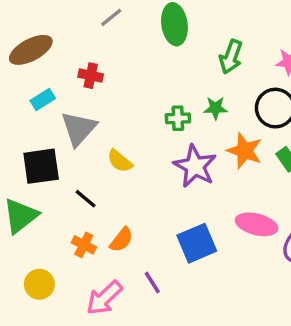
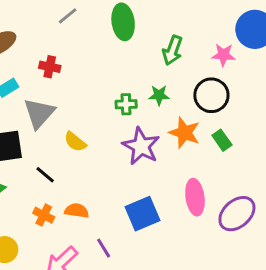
pink ellipse: (257, 224) -> (195, 197), turned 68
orange semicircle: (121, 240) -> (77, 211), turned -120

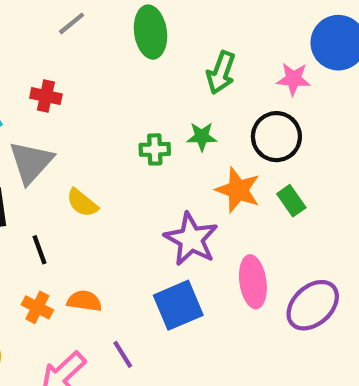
purple star: (141, 146) -> (191, 239), moved
black line: (45, 175) -> (40, 250), turned 30

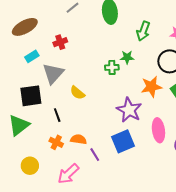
red cross: (46, 96) -> (60, 42), turned -32
green star: (202, 137) -> (127, 57), moved
orange star: (238, 190) -> (151, 87), turned -30
purple line: (123, 354) -> (95, 155), moved

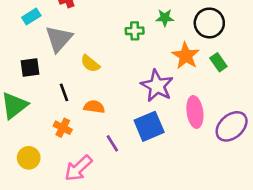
green star: (127, 57) -> (165, 18), moved
orange star: (151, 87) -> (186, 56), turned -30
black square: (31, 96) -> (30, 67), size x0.7
orange semicircle: (78, 139) -> (94, 107), moved

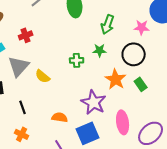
yellow semicircle: (90, 64) -> (43, 76), moved
orange semicircle: (94, 107) -> (60, 117), moved

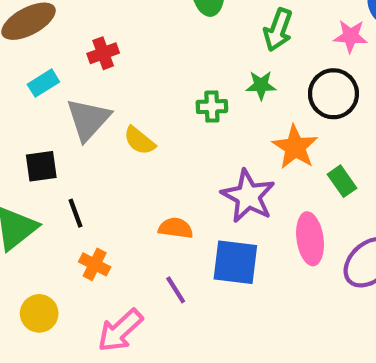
green rectangle: (141, 84) -> (342, 181), moved
black line: (23, 107) -> (75, 213), moved
blue square: (88, 133) -> (235, 262), turned 30

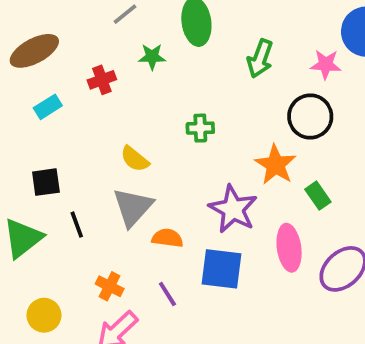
green star: (261, 85) -> (152, 57), moved
gray triangle: (88, 119) -> (133, 207), moved
orange cross: (95, 264) -> (110, 286), moved

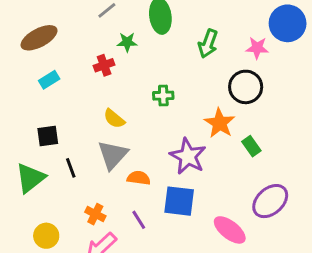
red cross: (102, 80) -> (104, 65), moved
pink ellipse: (289, 248) -> (230, 230), moved, turned -44

